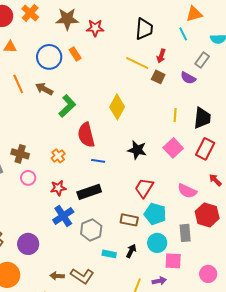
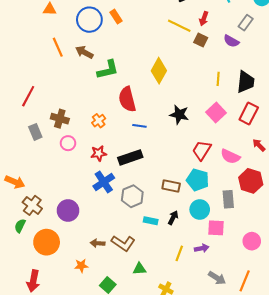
green L-shape: (67, 106) -> (108, 70), turned 30
red trapezoid: (144, 188) -> (202, 150), moved

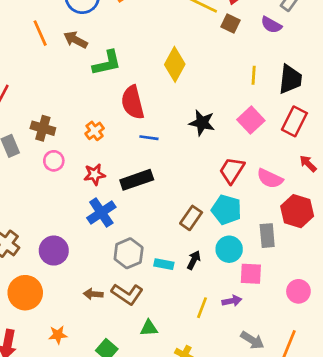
brown rectangle: (171, 186) -> (191, 218), turned -66
gray hexagon: (132, 196) -> (129, 253), moved
orange star: (81, 266) -> (58, 335), moved

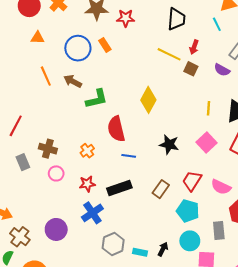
brown rectangle: (191, 218) -> (161, 189), moved
purple circle: (54, 251) -> (56, 229), moved

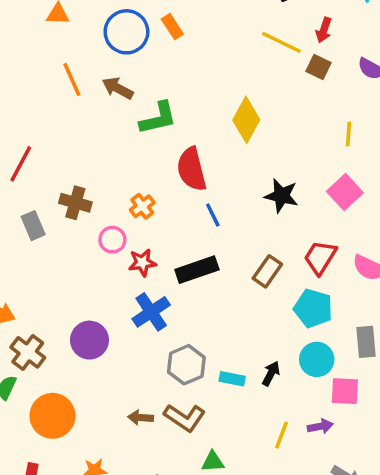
blue line: (129, 156) -> (213, 215), turned 56
pink circle: (56, 173) -> (112, 240), moved

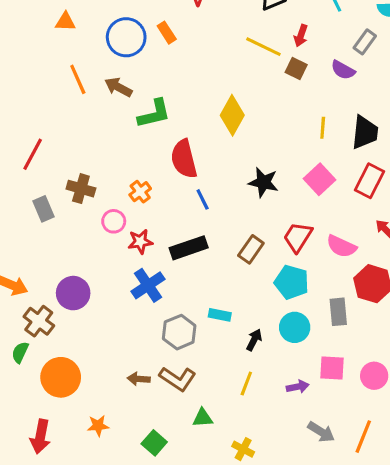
purple circle: (89, 340) -> (73, 293), moved
cyan rectangle: (232, 379) -> (220, 315), moved
pink square: (345, 391) -> (332, 368), moved
yellow line: (281, 435) -> (246, 384), moved

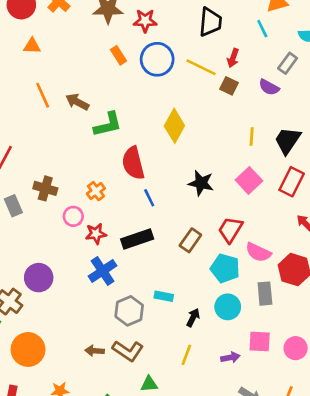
blue circle: (126, 37) -> (157, 59), moved
black trapezoid: (365, 132) -> (288, 140), turned -152
pink semicircle: (341, 246) -> (258, 252), moved

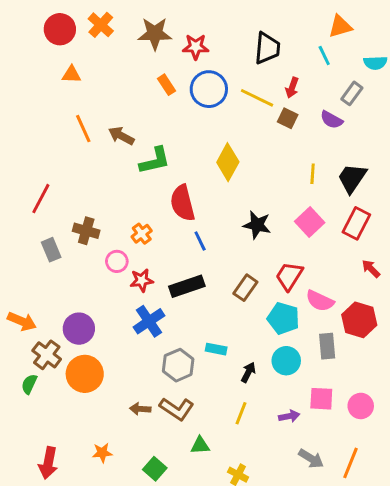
orange circle: (28, 349) -> (85, 374), moved

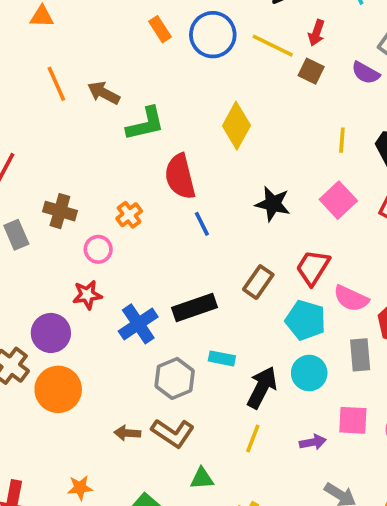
red star: (142, 280) -> (87, 295), moved
black rectangle: (187, 286) -> (195, 308), moved
black arrow: (248, 372) -> (262, 388), size x1.6

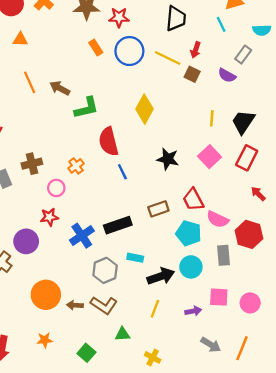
brown cross: (60, 211) -> (32, 164), turned -30
red trapezoid: (313, 267) -> (193, 200), turned -60
brown rectangle: (258, 282) -> (158, 209), turned 36
black arrow: (262, 388) -> (161, 276), turned 44
orange circle: (58, 389) -> (46, 295), moved

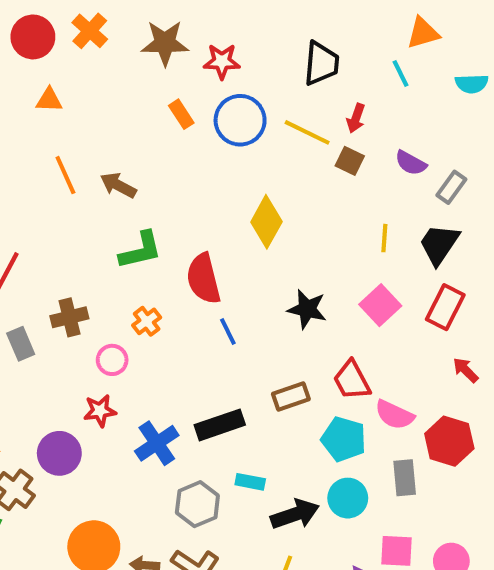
gray rectangle: (243, 55) -> (451, 187), moved
green L-shape: (86, 108) -> (141, 250), moved

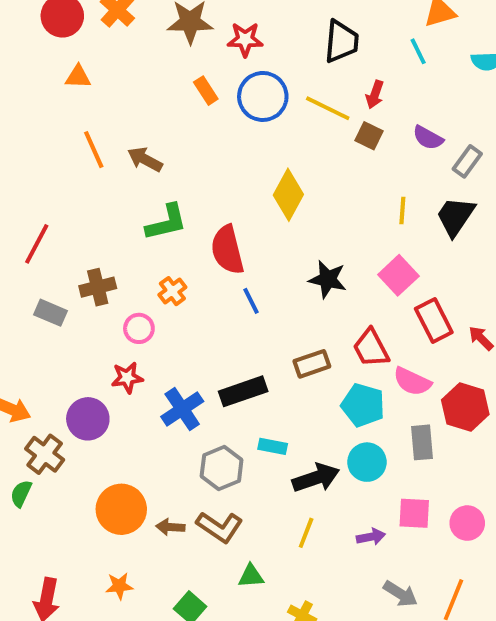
red rectangle: (445, 307) -> (434, 321), moved, turned -54
gray rectangle: (21, 344) -> (51, 313), turned -44

